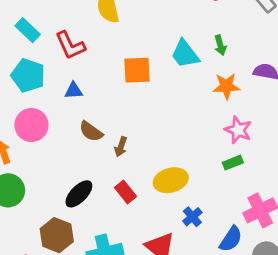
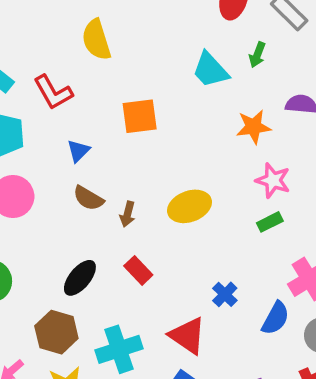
green arrow: (220, 45) -> (257, 55), moved, turned 42
cyan trapezoid: (185, 54) -> (210, 70), moved
blue triangle: (74, 91) -> (78, 151), moved, turned -36
yellow ellipse: (171, 180) -> (189, 206), moved

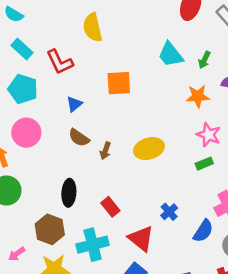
green arrow: (257, 55) -> (204, 60), moved
red rectangle: (138, 270) -> (110, 207), moved
black ellipse: (80, 278) -> (69, 193), turned -40

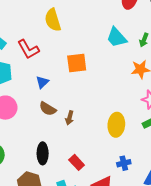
yellow ellipse: (149, 149) -> (116, 125), moved, turned -65
blue cross: (169, 212) -> (124, 163), turned 32

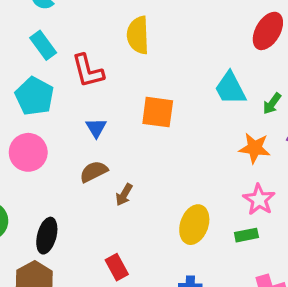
blue triangle: (42, 82) -> (96, 128), turned -32
brown semicircle: (48, 109) -> (94, 172), turned 108
black ellipse: (43, 153) -> (47, 236), moved

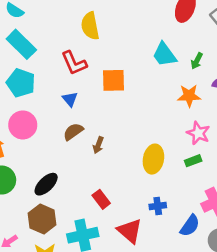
cyan rectangle: (43, 45) -> (21, 44), size x1.4
red L-shape: (88, 71) -> (74, 63), moved
black ellipse: (47, 236) -> (46, 184), turned 40

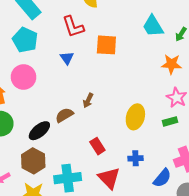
brown semicircle: (73, 132) -> (64, 115), moved
red rectangle: (101, 199) -> (97, 146), moved

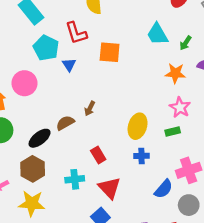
cyan pentagon: (25, 40) -> (46, 48), moved
blue cross: (136, 158) -> (142, 156), moved
cyan cross: (68, 178) -> (75, 179), moved, size x0.7

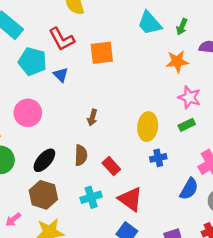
pink circle: (24, 83) -> (28, 113), moved
brown semicircle: (65, 123) -> (81, 155), moved, turned 132

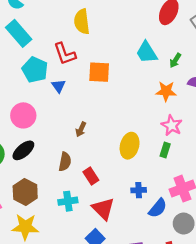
green rectangle: (187, 125) -> (165, 150), turned -56
blue cross: (158, 158) -> (139, 190), moved
black ellipse: (44, 160) -> (23, 150), moved

